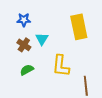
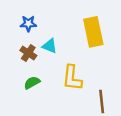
cyan triangle: (42, 39) -> (50, 46), turned -40

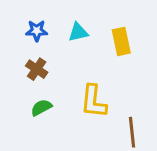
yellow rectangle: (93, 32) -> (121, 41), size x0.7
cyan triangle: (50, 46) -> (78, 32), moved, turned -35

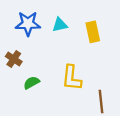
blue star: (37, 31) -> (28, 24), size x1.5
brown cross: (37, 69) -> (14, 59), moved

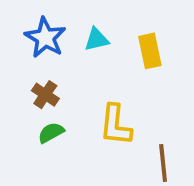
blue star: (28, 24) -> (45, 38), turned 30
brown cross: (14, 59) -> (45, 95), moved

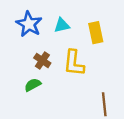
brown cross: (45, 95) -> (42, 61), moved
yellow L-shape: (116, 125) -> (74, 63), moved

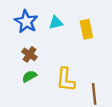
brown cross: (42, 61) -> (29, 54), moved
yellow L-shape: (74, 63) -> (66, 80), moved

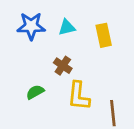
blue star: (26, 22) -> (31, 26), turned -30
brown cross: (29, 54) -> (63, 66), moved

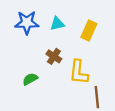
yellow rectangle: (104, 35) -> (89, 30), turned 36
yellow L-shape: (79, 96) -> (79, 72), moved

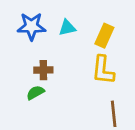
brown cross: (54, 56) -> (43, 70), moved, turned -35
yellow L-shape: (79, 72) -> (103, 70), moved

